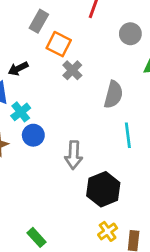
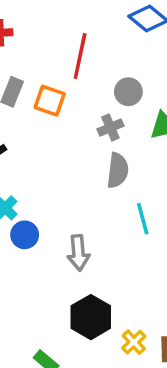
orange square: (59, 44) -> (50, 101), moved
gray cross: (72, 70) -> (110, 128), moved, turned 30
black hexagon: (103, 189) -> (91, 317), moved

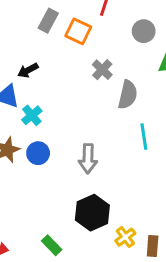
gray cross: (110, 128) -> (102, 70), moved, turned -30
blue circle: (25, 235) -> (38, 153), moved

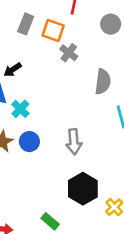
gray cross: (102, 70) -> (69, 53), moved

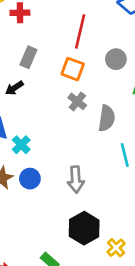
orange square: (53, 31) -> (73, 69), moved
gray cross: (69, 53) -> (77, 101), moved
black arrow: (13, 70) -> (14, 88), moved

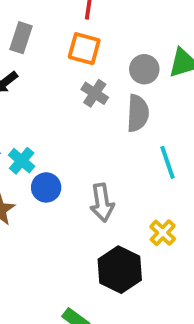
gray circle: (116, 59) -> (144, 69), moved
blue circle: (30, 179) -> (46, 187), moved
yellow cross: (116, 248) -> (163, 233), moved

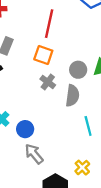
blue circle: (46, 187) -> (25, 129), moved
gray arrow: (102, 203) -> (34, 154), moved, turned 145

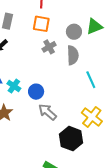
gray cross: (48, 82) -> (49, 47), turned 32
yellow cross: (82, 168) -> (92, 117), size x1.5

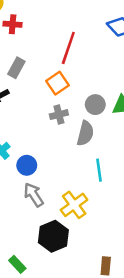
orange square: (41, 24) -> (58, 83), turned 30
yellow cross: (92, 117) -> (74, 205), moved

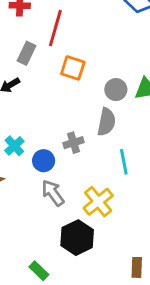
red line: (68, 48) -> (55, 28), moved
orange square: (58, 83) -> (73, 68), turned -35
gray cross: (59, 115) -> (73, 143), moved

